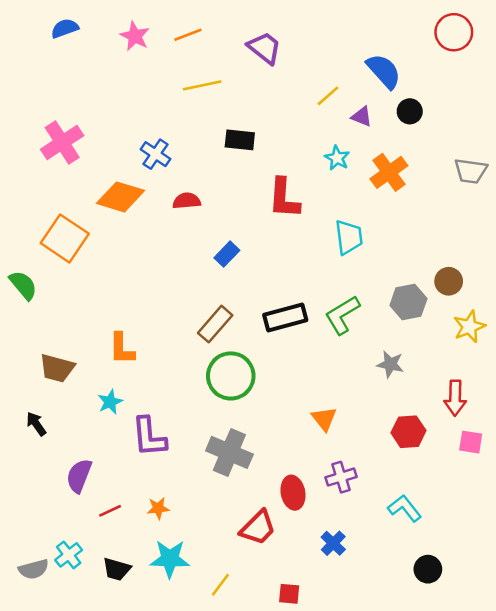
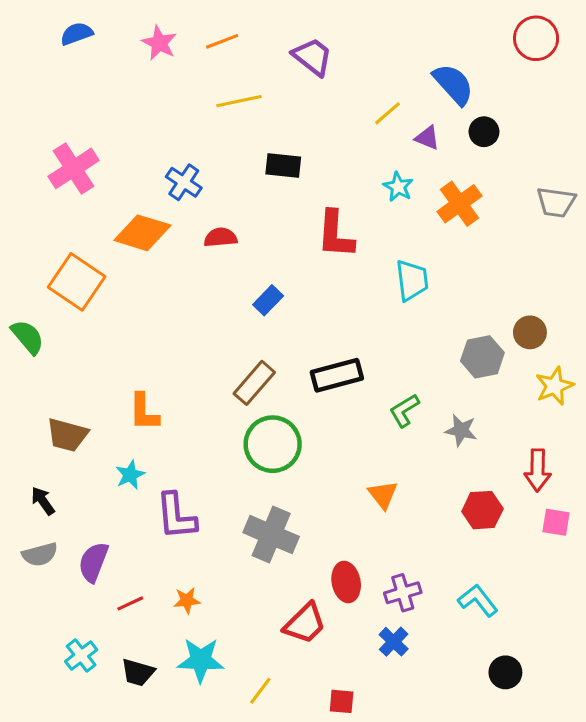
green L-shape: (342, 315) -> (404, 410), moved, size x0.7
purple cross: (341, 477) -> (403, 593), moved
gray semicircle: (34, 569) -> (40, 554), moved

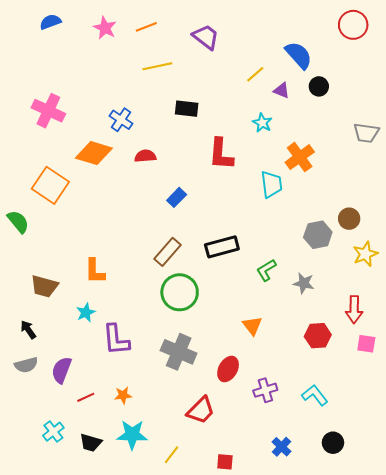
pink cross: (74, 168) -> (48, 111), turned -32
orange cross: (459, 204) -> (300, 157), moved
red ellipse: (346, 582) -> (228, 369), moved, turned 40
blue cross: (394, 642) -> (281, 447), moved

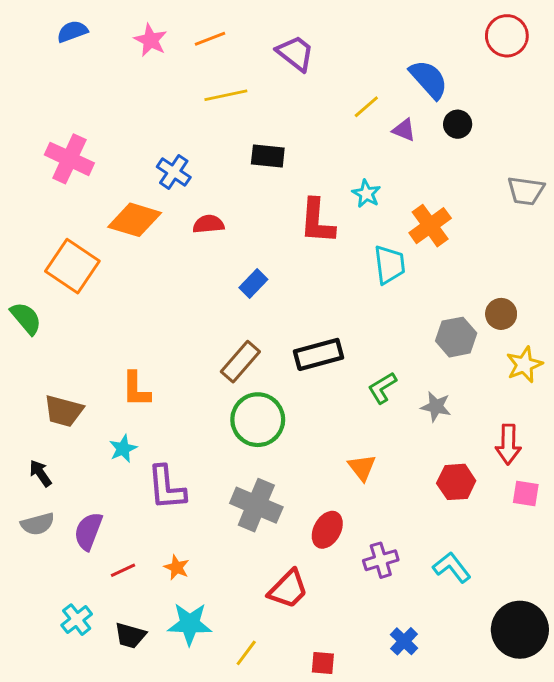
cyan star: (262, 123) -> (366, 194), moved
orange star: (123, 395) -> (177, 567), turned 30
black circle: (333, 443) -> (520, 630), moved, size x1.8

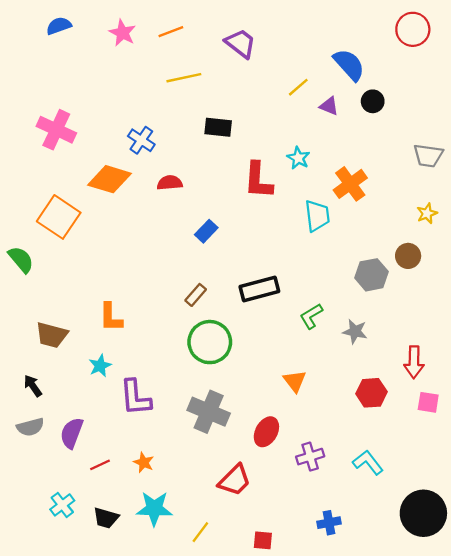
brown rectangle: (240, 362) -> (196, 295), size x0.7
yellow star: (524, 365) -> (427, 213), moved, size x0.7
blue cross: (404, 641) -> (329, 523), turned 35

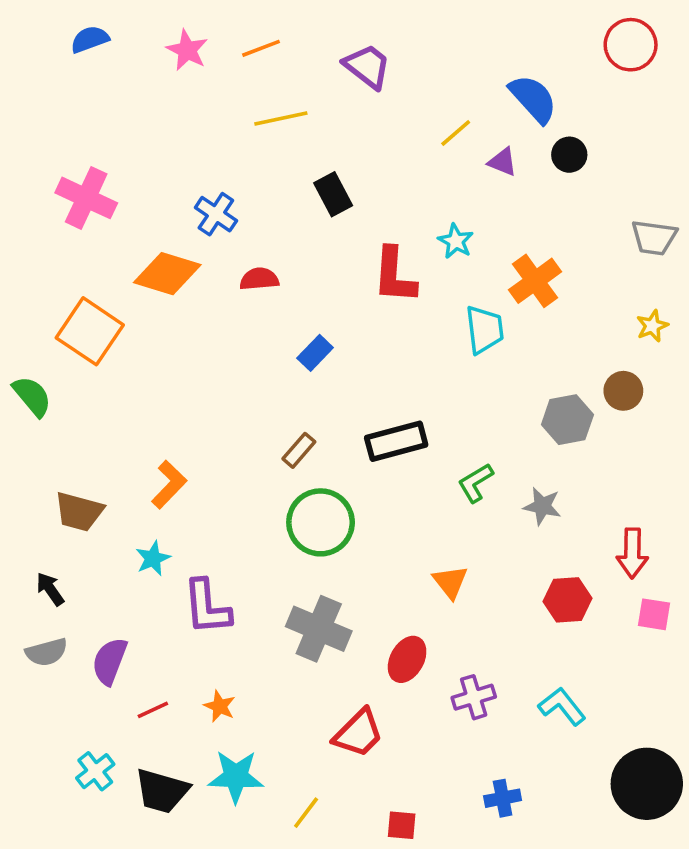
black rectangle: (218, 127) -> (333, 194), turned 56
orange L-shape: (111, 317) -> (169, 485), turned -136
black trapezoid: (106, 518) -> (162, 791), size x1.4

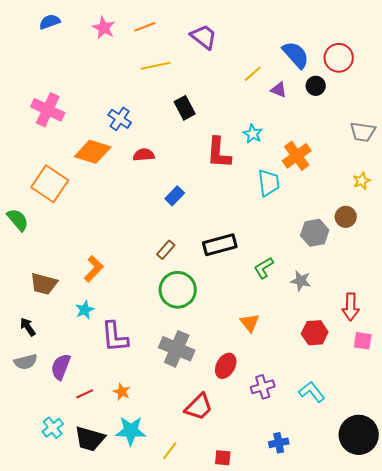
red circle: (631, 45) -> (339, 58), moved

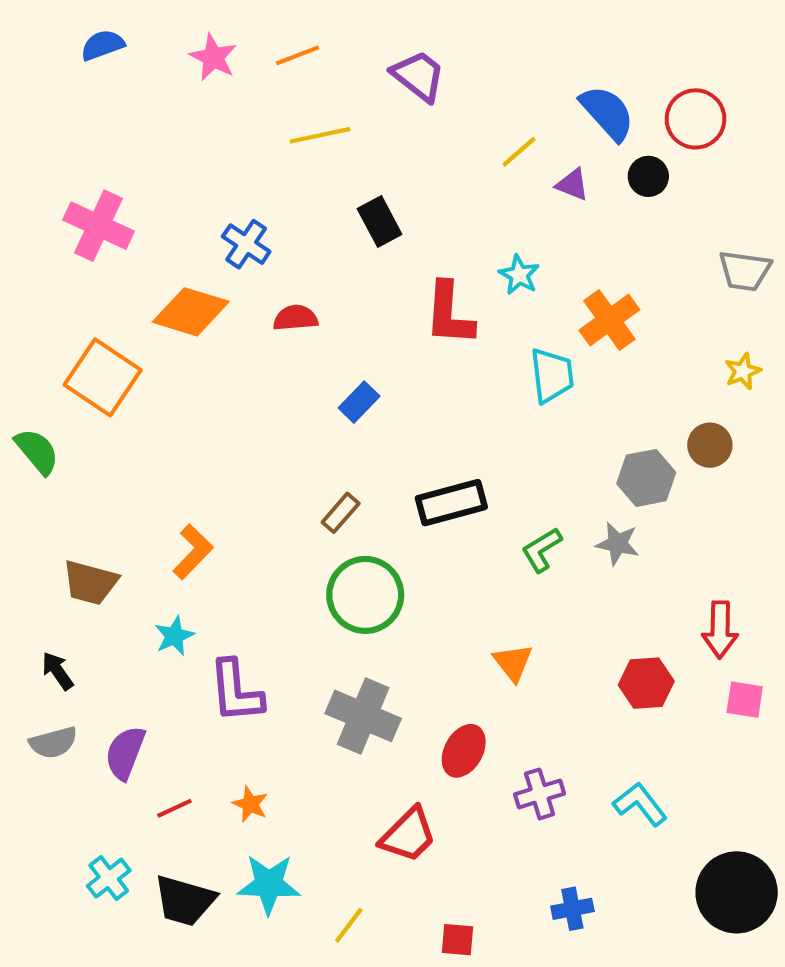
gray star: (301, 281) -> (618, 544), moved

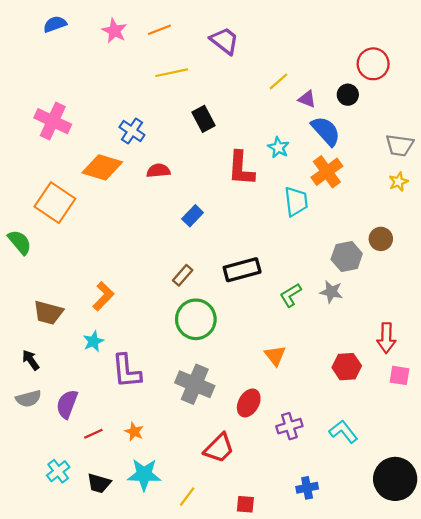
blue semicircle: (607, 113) -> (326, 131), moved
yellow star: (743, 371) -> (398, 182), moved
black trapezoid: (185, 901) -> (99, 483), size x0.7

